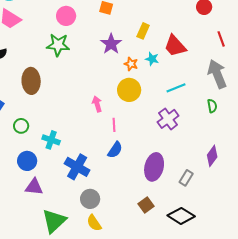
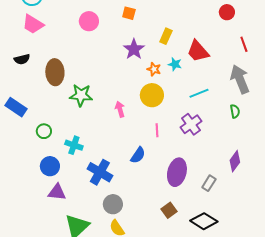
green star: (58, 45) -> (81, 95), moved
brown ellipse: (31, 81) -> (55, 72), moved
pink line: (114, 125) -> (157, 130), moved

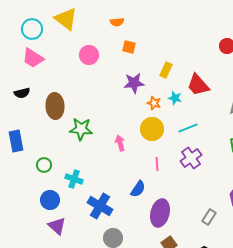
purple star: (134, 49) -> (134, 83), turned 30
cyan line: (199, 93) -> (188, 128), moved
blue rectangle: (16, 107) -> (16, 141), turned 45
purple ellipse: (177, 172) -> (160, 213), moved
purple triangle: (57, 192) -> (57, 226), turned 36

